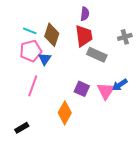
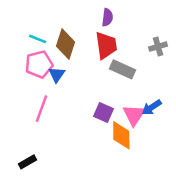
orange diamond: (65, 113) -> (121, 135), moved, turned -30

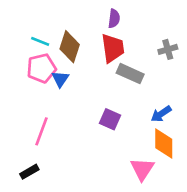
pink line: (41, 109) -> (41, 131), moved
pink triangle: (134, 115) -> (142, 169), moved
orange diamond: (121, 135) -> (164, 143), moved

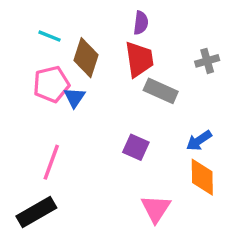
cyan line: (40, 41) -> (50, 36), moved
pink triangle: (142, 169) -> (156, 209), moved
black rectangle: (29, 172) -> (36, 212), size x1.6

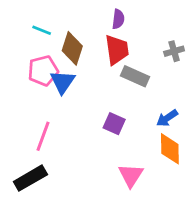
blue triangle: (74, 97) -> (63, 82), size x1.4

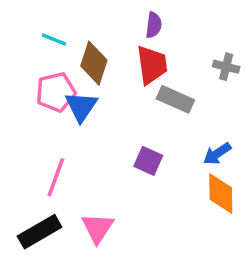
gray cross: (174, 51) -> (226, 67), turned 30
pink triangle: (131, 175) -> (98, 228), moved

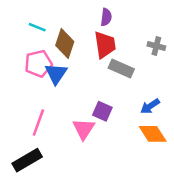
orange diamond: (221, 194) -> (153, 134), turned -32
pink triangle: (98, 228) -> (84, 129), moved

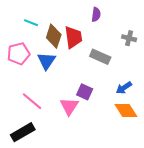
purple semicircle: (106, 17) -> (96, 14), moved
red trapezoid: (105, 45) -> (73, 37), moved
pink pentagon: (38, 64) -> (19, 54), moved
pink line: (38, 123) -> (32, 101), turned -70

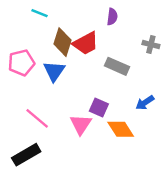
cyan line: (31, 23) -> (40, 13), moved
red trapezoid: (73, 37) -> (86, 43), turned 70
orange diamond: (126, 110) -> (121, 129), moved

